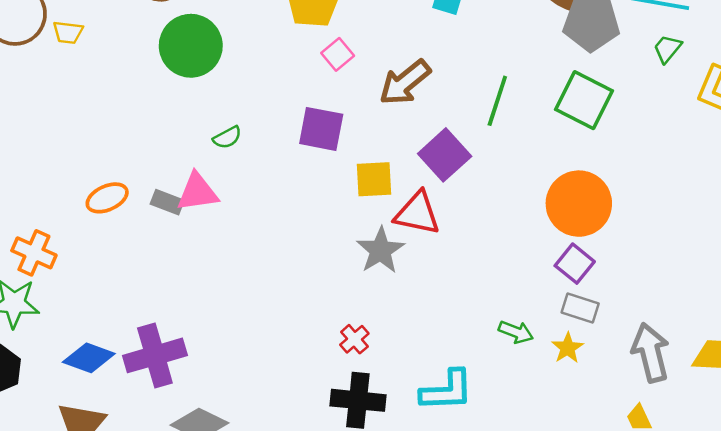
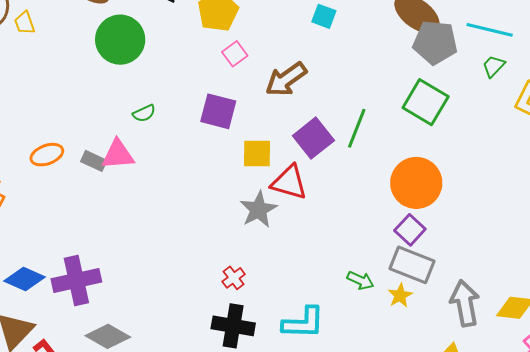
yellow trapezoid: (68, 32) -> (25, 23), turned 60
green line: (497, 101) -> (357, 128), moved
gray rectangle: (580, 308) -> (412, 265), size x1.5

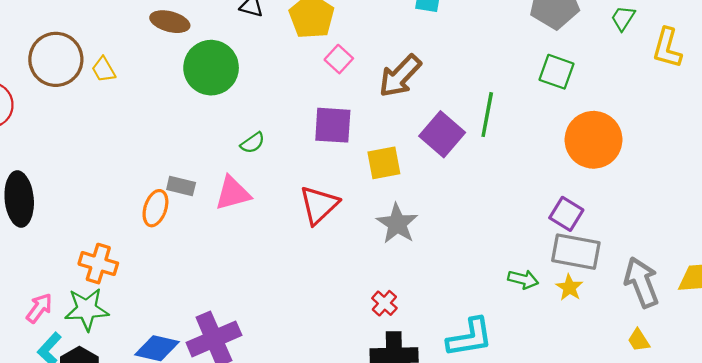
green square: (426, 102) -> (557, 72), size x0.7
orange ellipse: (47, 155) -> (155, 208), turned -40
gray rectangle: (94, 161) -> (181, 186), moved
red triangle: (289, 182) -> (319, 205), moved, turned -48
orange circle: (416, 183) -> (593, 140), moved

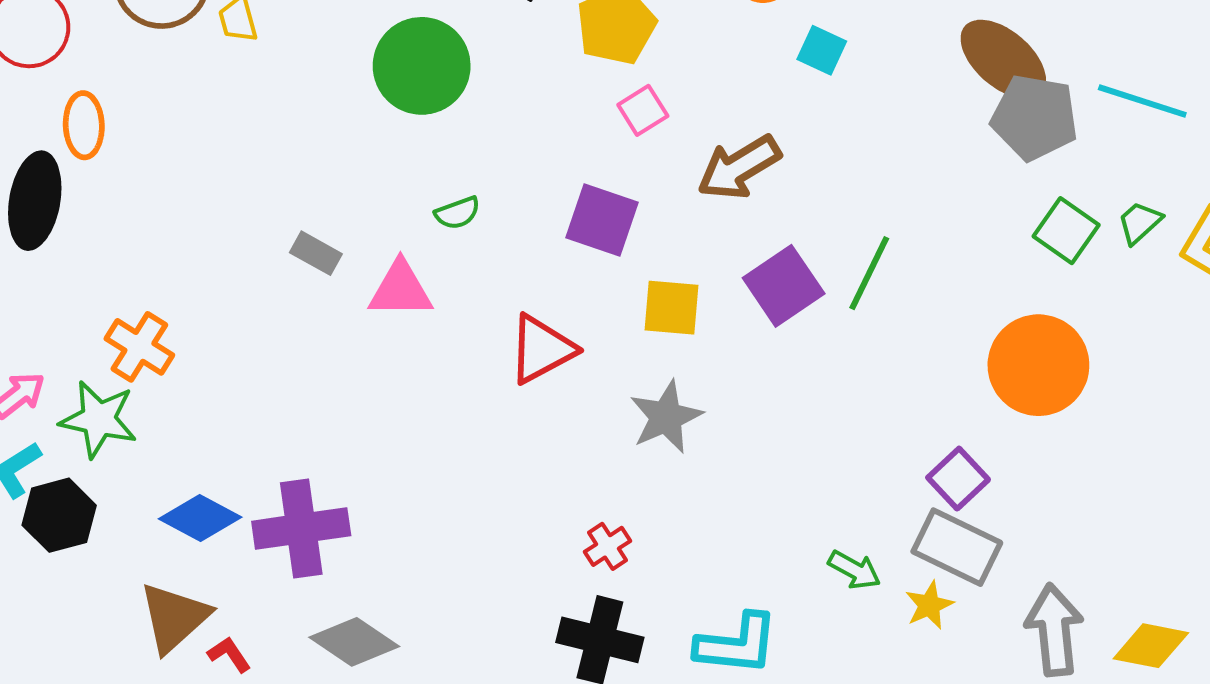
green trapezoid: (623, 18) -> (1140, 223), moved
green square: (557, 72) -> (1066, 231), moved
orange ellipse: (155, 208) -> (84, 125), moved, turned -36

